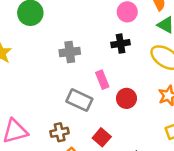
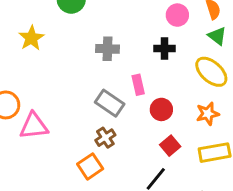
brown cross: (60, 132) -> (105, 138), moved, turned -30
red square: (102, 137) -> (170, 146), moved

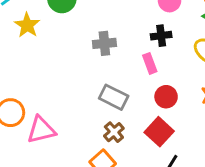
yellow star: (31, 38) -> (27, 25), moved
pink rectangle: (138, 85) -> (150, 63), moved
red square: (170, 146) -> (159, 132), moved, size x1.4

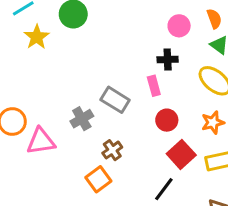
gray cross: (104, 43) -> (82, 119), moved, turned -30
gray rectangle: (114, 97) -> (115, 100), moved
red square: (159, 132) -> (181, 154), moved

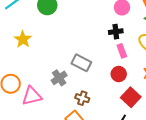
yellow star: (37, 37) -> (23, 39), moved
pink rectangle: (154, 86) -> (122, 51), moved
brown cross: (112, 150) -> (82, 98), turned -32

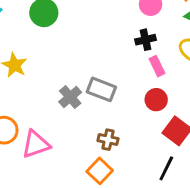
gray cross: (59, 78) -> (70, 97), moved

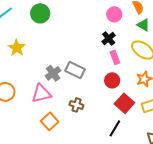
black cross: (146, 40) -> (109, 38), turned -32
pink triangle: (36, 144) -> (41, 93), moved
orange square: (100, 171) -> (50, 121), moved

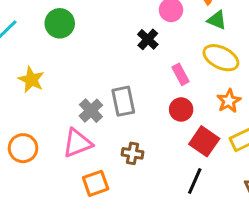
black cross: (109, 38) -> (148, 39), moved
gray rectangle: (75, 70) -> (123, 101), turned 60
orange square: (50, 121) -> (96, 183), turned 30

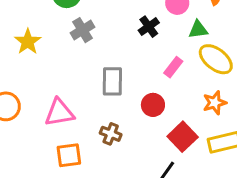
green triangle: (217, 20) -> (198, 30), moved, turned -42
pink rectangle: (181, 74) -> (173, 67), turned 54
red circle: (181, 109) -> (153, 105), moved
gray cross: (91, 111) -> (82, 30), moved

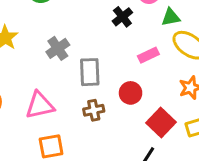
gray cross: (82, 30) -> (58, 48), moved
pink rectangle: (173, 67) -> (148, 55), turned 30
brown cross: (111, 134) -> (94, 110), moved, turned -30

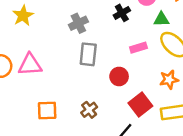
gray cross: (58, 48) -> (78, 23), moved
pink triangle: (40, 105) -> (30, 65), moved
brown cross: (94, 110) -> (89, 110), moved, turned -35

